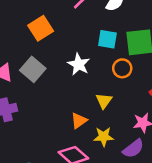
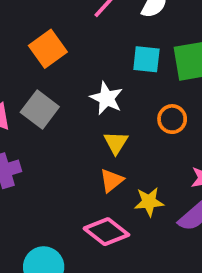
orange circle: (122, 68) -> (172, 119), moved
yellow triangle: (104, 101) -> (116, 143), moved

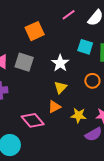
gray square: (40, 110) -> (24, 62), turned -30
yellow star: (149, 202) -> (79, 115), moved
pink diamond: (106, 232) -> (33, 120), moved

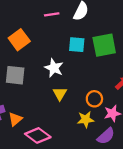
pink line: (69, 15) -> (52, 14), turned 40
orange circle: (92, 81) -> (94, 99), moved
orange triangle: (54, 107) -> (15, 119), moved

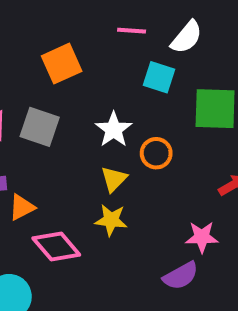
cyan square: (77, 45) -> (159, 77), moved
orange circle: (94, 99) -> (156, 153), moved
yellow star: (86, 119) -> (111, 220), moved

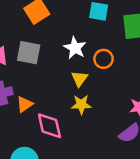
pink diamond: (56, 246) -> (49, 126), turned 36

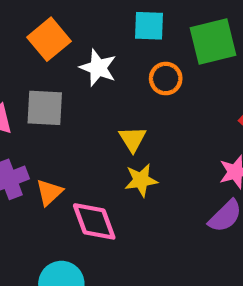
white star: (75, 48) -> (98, 68), moved
orange circle: (104, 59) -> (166, 79), moved

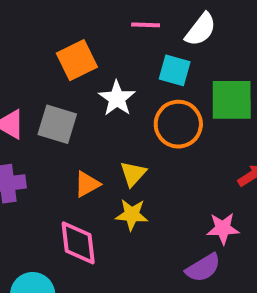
orange circle: (166, 79) -> (178, 124), size x1.5
orange triangle: (49, 192) -> (87, 184), moved

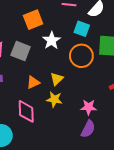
pink star: (223, 228) -> (89, 107), moved
purple semicircle: (203, 268) -> (88, 129), turned -36

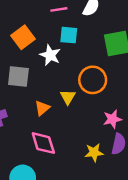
cyan square: (82, 29) -> (69, 35), moved
orange circle: (81, 56) -> (93, 80), moved
yellow star: (54, 99) -> (94, 152), moved

